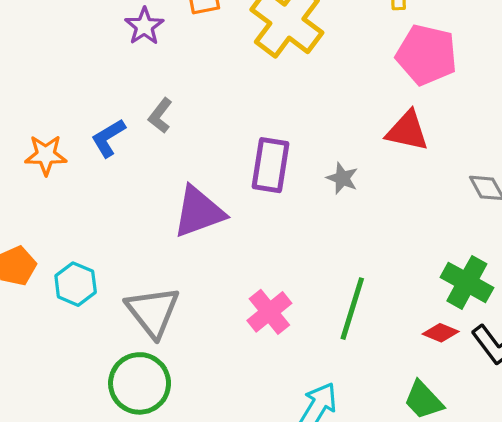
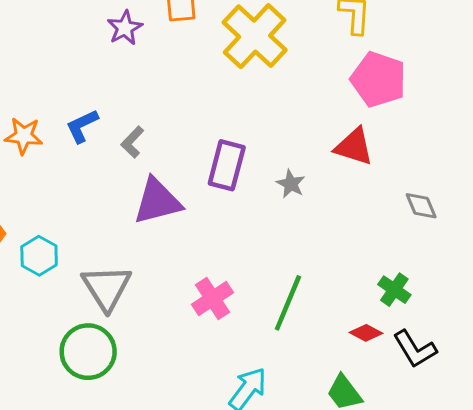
gray L-shape: (160, 116) -> (132, 142), moved
green cross: (467, 282) -> (394, 290), size x0.7

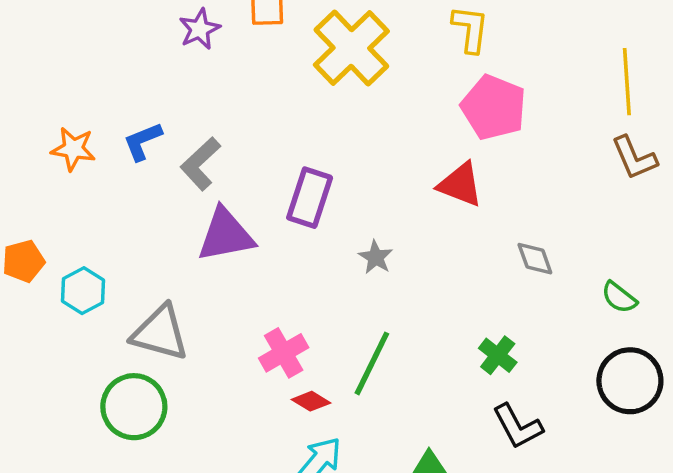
gray L-shape: (132, 142) -> (200, 164), size x1.4
gray star: (291, 184) -> (376, 257), moved
gray triangle: (107, 288) -> (160, 333), turned -46
red diamond: (366, 333) -> (311, 401), moved

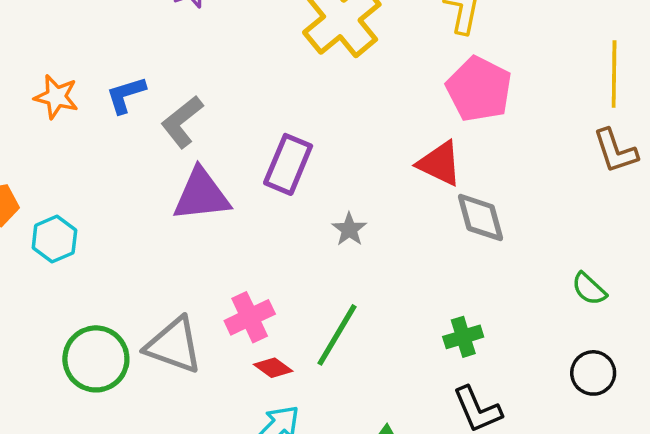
gray diamond: (535, 259) -> (480, 217), moved, size x1.4
gray triangle: (160, 333) -> (174, 345), moved
green cross: (498, 355) -> (463, 337), turned 30
black circle: (630, 381) -> (593, 373), size x0.7

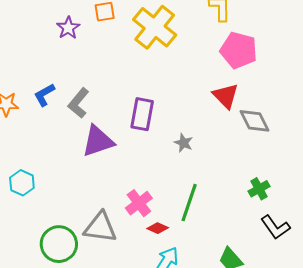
red triangle: (440, 164) -> (226, 96), turned 32

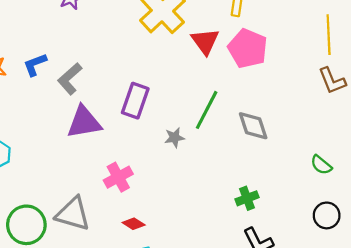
red triangle: (226, 96) -> (205, 41), moved
gray star: (184, 143) -> (174, 138), turned 30
pink cross: (139, 203) -> (118, 177), moved
green line: (189, 203) -> (207, 110), moved

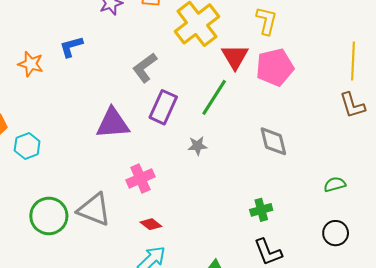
pink pentagon: (248, 48) -> (275, 67), turned 30
blue L-shape: (35, 65) -> (71, 47), moved
gray L-shape: (70, 79) -> (145, 68), moved
green line: (207, 110) -> (214, 97), moved
green semicircle: (321, 165) -> (335, 184), turned 120

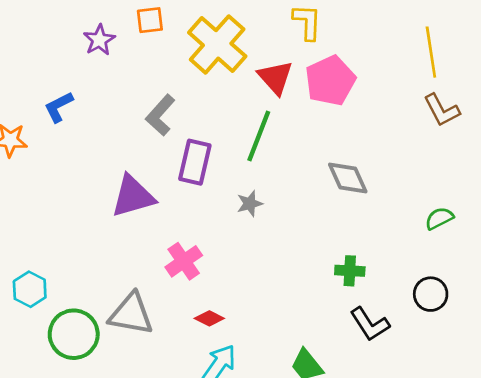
cyan hexagon: (27, 146) -> (30, 289), moved
green cross: (261, 210) -> (350, 271), turned 30
black circle: (336, 233) -> (431, 294), moved

